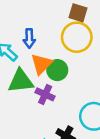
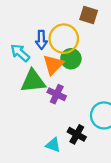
yellow circle: (77, 37) -> (64, 39), moved
green circle: (57, 70) -> (71, 59), moved

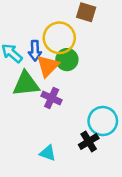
blue arrow: (41, 40) -> (35, 51), moved
black cross: (77, 134) -> (89, 141), moved, turned 30

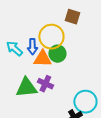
orange triangle: (48, 66) -> (42, 59), turned 48
green triangle: (26, 84) -> (26, 88), moved

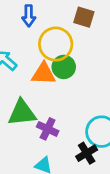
blue arrow: (32, 47) -> (29, 16), moved
purple cross: (45, 84) -> (48, 129), moved

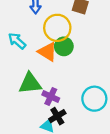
orange triangle: (44, 74) -> (47, 52), turned 30
black cross: (87, 153) -> (57, 116), moved

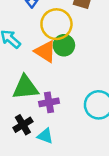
purple cross: (51, 96) -> (49, 102), turned -35
black cross: (57, 116) -> (23, 125), moved

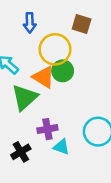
green triangle: (25, 87) -> (25, 97), moved, turned -36
cyan triangle: (45, 136) -> (61, 147), moved

